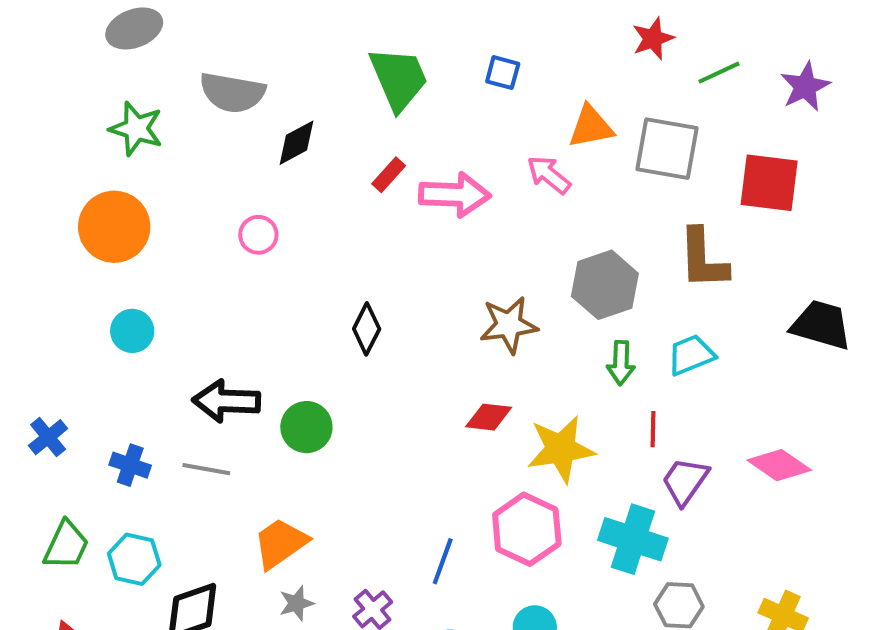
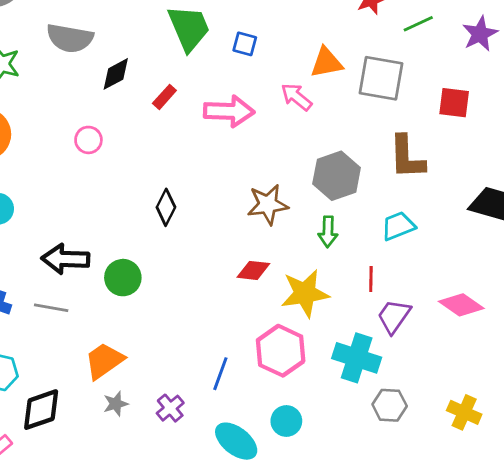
blue square: (503, 73) -> (245, 44), moved
red rectangle: (389, 175) -> (164, 97), moved
red square: (769, 183) -> (454, 103), size x0.7
green arrow: (621, 363) -> (328, 232), moved

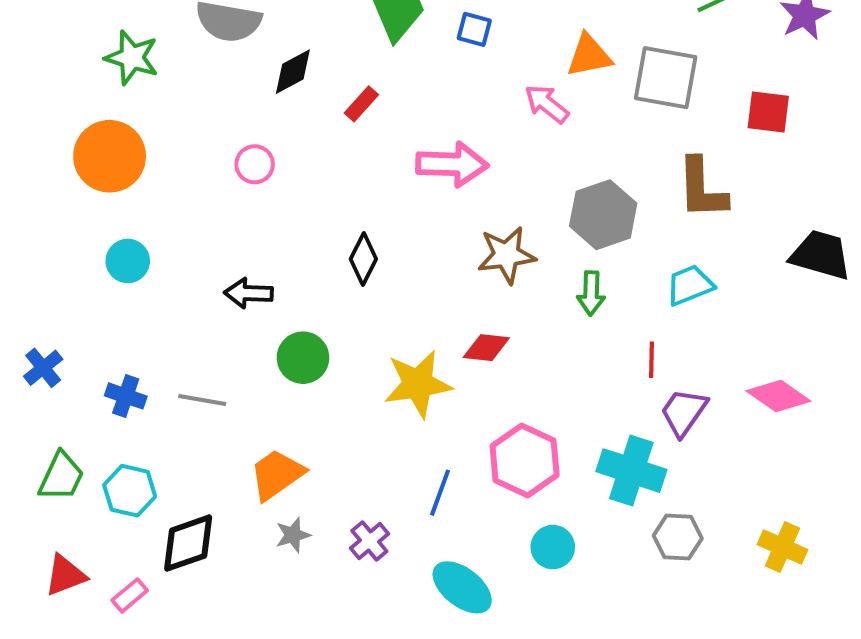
pink arrow: (229, 111) -> (452, 164), moved
black arrow: (66, 259) -> (249, 293), moved, size x0.7
yellow star: (305, 293) -> (418, 384), moved
cyan circle: (286, 421) -> (553, 547), moved

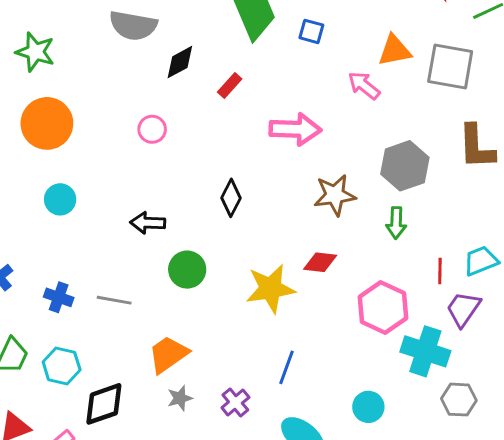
green star: (132, 58) -> (35, 52), moved
cyan trapezoid: (690, 285) -> (481, 261), moved
pink hexagon: (525, 460) -> (383, 308), moved

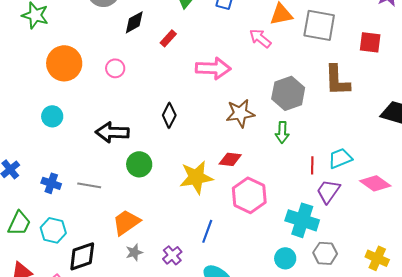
orange circle: (47, 123) -> (64, 63), moved
black arrow: (148, 223) -> (112, 132), size x1.4
pink hexagon: (383, 308) -> (249, 195), moved
cyan circle: (368, 407) -> (285, 258), moved

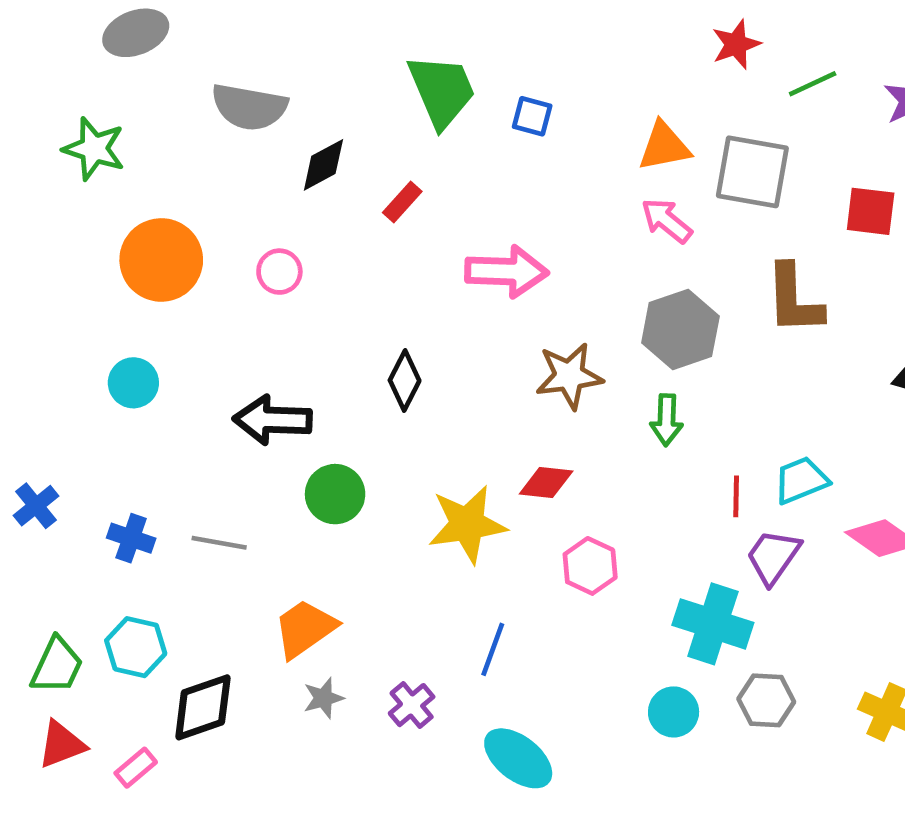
pink arrow: (260, 38) -> (667, 221), moved
pink hexagon: (249, 195) -> (590, 566), size x0.7
green trapezoid: (19, 223) -> (57, 666), moved

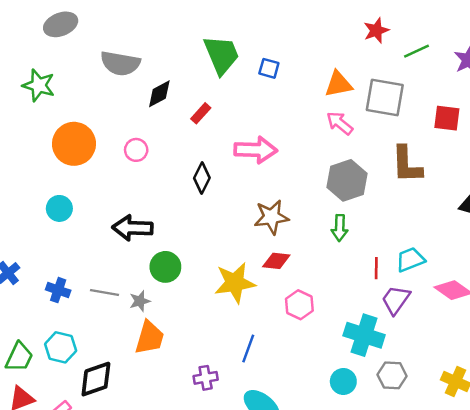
brown star: (569, 376) -> (271, 217), moved
black diamond: (405, 380) -> (202, 178), moved
orange trapezoid: (305, 629) -> (150, 338), turned 141
gray star: (323, 698) -> (140, 301), moved
purple cross: (412, 705) -> (206, 378), turned 30

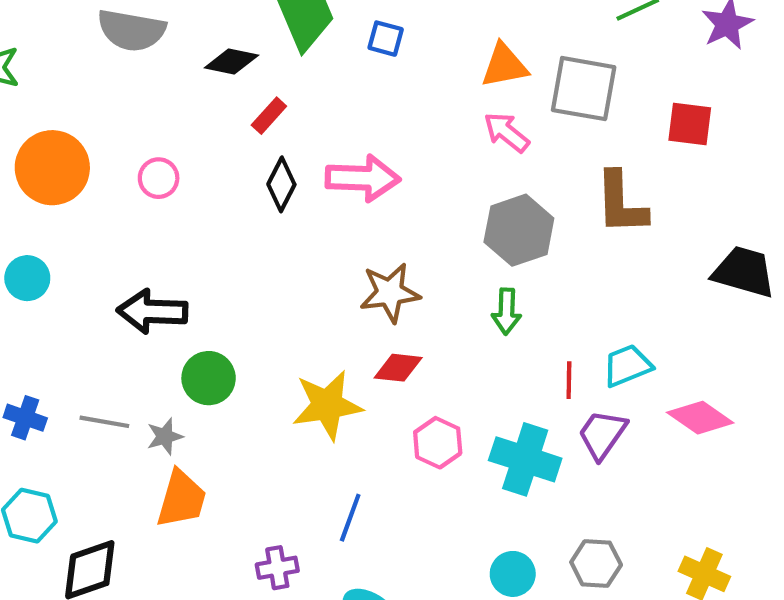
black diamond: (159, 94) -> (231, 61), moved, turned 40
black diamond: (202, 178) -> (281, 184), moved
cyan cross: (364, 335) -> (525, 459), moved

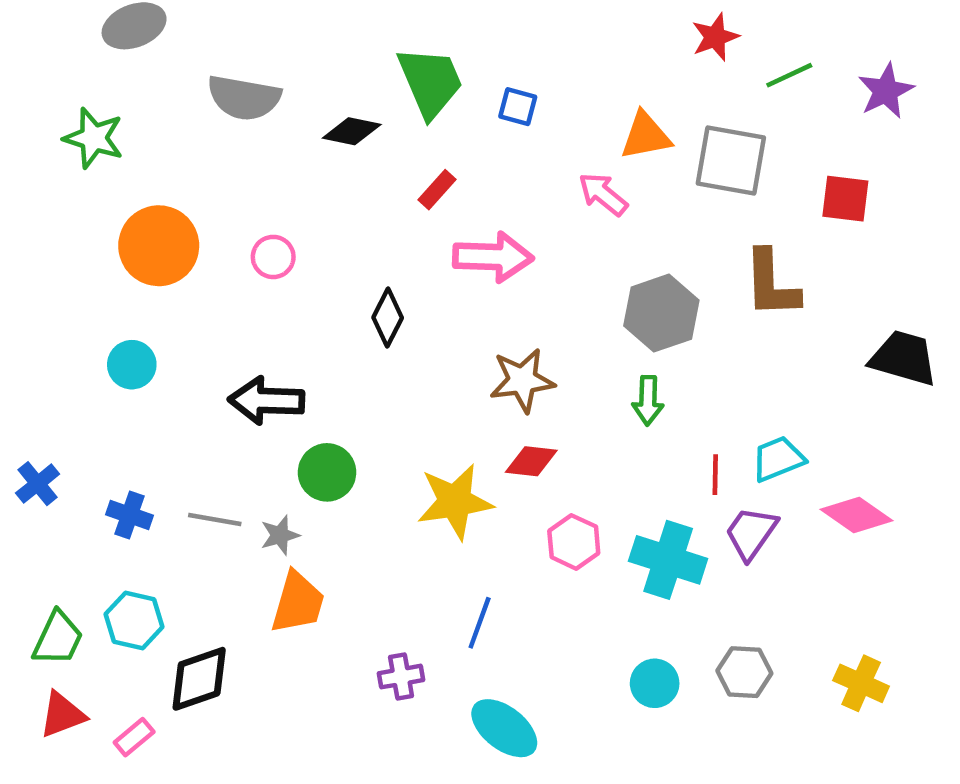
red rectangle: (269, 116) -> (437, 190), moved
pink arrow: (506, 132) -> (603, 194), moved
black diamond: (281, 184) -> (388, 318), moved

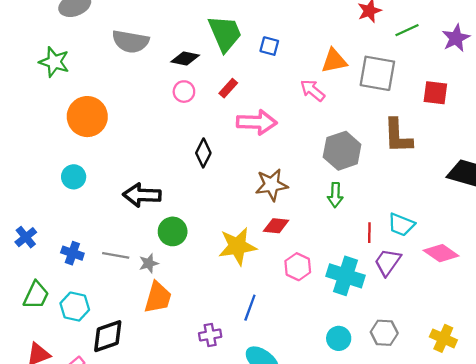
pink circle: (273, 257) -> (184, 92), moved
cyan trapezoid: (778, 459) -> (401, 225), turned -136
green trapezoid: (58, 638) -> (36, 295), moved

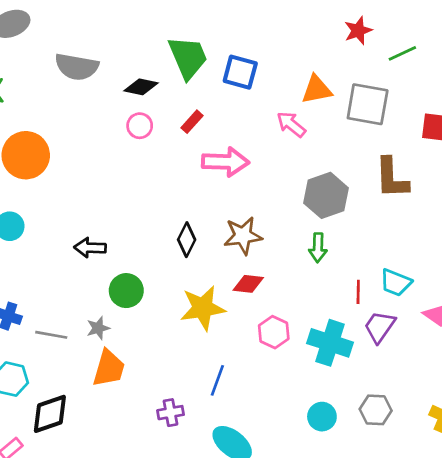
blue square: (269, 46) -> (240, 72), size x1.5
black diamond: (203, 153) -> (187, 240), moved
black arrow: (142, 195) -> (90, 248), size x0.7
gray line: (116, 255) -> (51, 335), moved

